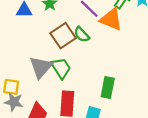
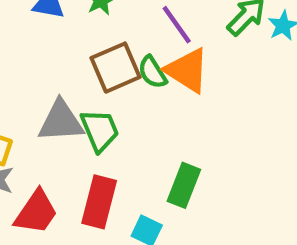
orange triangle: (111, 19) -> (187, 70), moved
gray triangle: (41, 67) -> (61, 121), turned 35

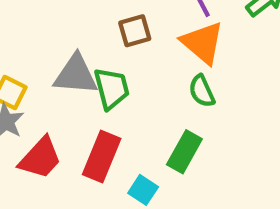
brown square: (116, 68) -> (135, 31), size x0.7
green semicircle: (152, 72) -> (202, 91), moved

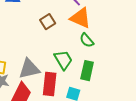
gray triangle: (76, 75) -> (29, 69), moved
green trapezoid: (112, 88) -> (63, 60), moved

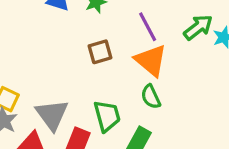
gray triangle: (29, 69) -> (52, 115), turned 50

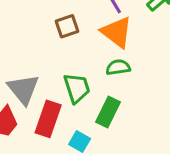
green semicircle: (151, 97) -> (118, 67), turned 110

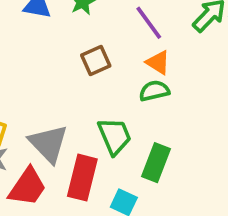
orange triangle: (117, 32) -> (158, 62), size x0.6
green semicircle: (118, 67) -> (154, 91), moved

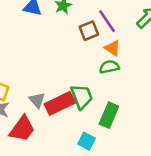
brown square: (96, 60) -> (89, 31), moved
gray triangle: (48, 144) -> (37, 100), size x0.6
red rectangle: (82, 178) -> (60, 103), moved, turned 48

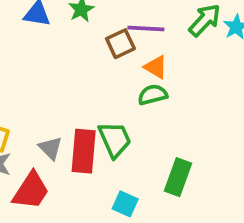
purple line: (107, 21) -> (146, 29), turned -50
red rectangle: (60, 103) -> (84, 151), turned -56
green rectangle: (109, 115) -> (178, 177), moved

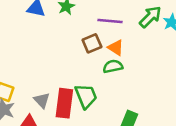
brown square: (120, 44) -> (92, 43), moved

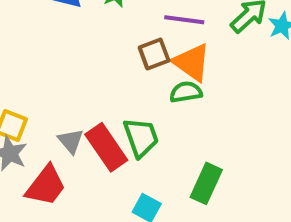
orange triangle: (116, 48) -> (192, 62), size x1.5
red rectangle: (64, 103) -> (106, 147), turned -44

